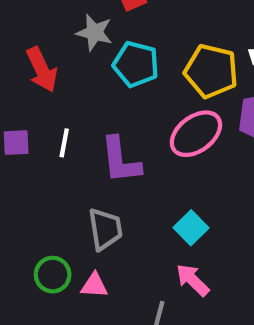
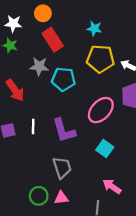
yellow pentagon: (211, 71) -> (100, 59), moved
cyan square: (191, 228) -> (105, 148), moved

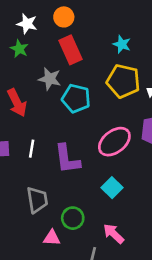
gray trapezoid: (62, 168) -> (37, 200), moved
green circle: (39, 196) -> (73, 218), moved

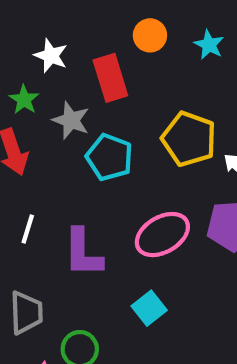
orange circle: (64, 17) -> (150, 35), moved
white star: (27, 24) -> (51, 56), moved
cyan star: (122, 44) -> (209, 45), moved
green star: (19, 49) -> (24, 100), moved

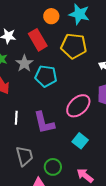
cyan star: (209, 45) -> (79, 14), size x1.5
gray star: (71, 120) -> (24, 63), turned 30
yellow pentagon: (189, 139) -> (74, 46), moved

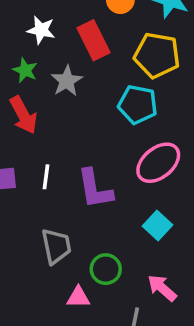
cyan pentagon: (46, 76) -> (138, 105), moved

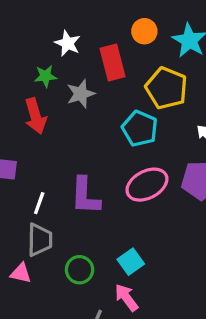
green star: (25, 70) -> (45, 76), turned 30
white line: (46, 177) -> (39, 203), moved
cyan square: (158, 226) -> (131, 262), moved
pink triangle: (78, 297) -> (21, 273), moved

